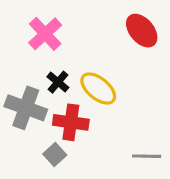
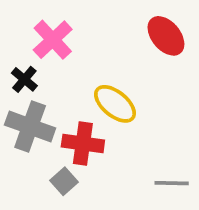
black cross: (58, 82) -> (24, 79), moved

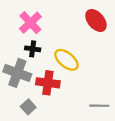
black cross: (24, 79) -> (33, 49), moved, turned -32
gray square: (64, 181) -> (28, 107), moved

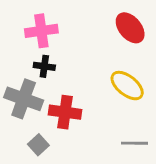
pink cross: (30, 23) -> (41, 31), turned 35
yellow ellipse: (66, 60) -> (127, 86), moved

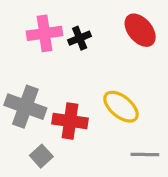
black cross: (44, 66) -> (80, 38), moved, turned -30
yellow ellipse: (127, 86) -> (121, 107), moved

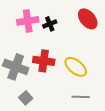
red cross: (70, 121) -> (44, 61), moved
gray line: (145, 154) -> (81, 97), moved

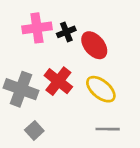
red ellipse: (88, 19) -> (94, 45), moved
red cross: (44, 61) -> (58, 81), turned 30

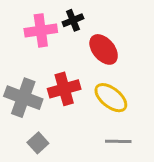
black cross: (66, 32) -> (73, 20), moved
red cross: (58, 81) -> (64, 89), turned 36

